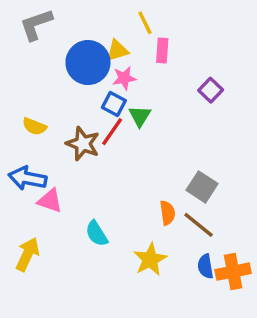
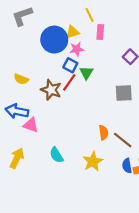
gray square: (202, 187) -> (124, 93), moved, turned -36
cyan semicircle: (97, 234) -> (56, 155), moved

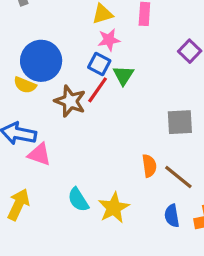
blue circle: (54, 40) -> (41, 61), moved
gray square: (124, 93) -> (180, 122), moved
yellow star: (93, 161) -> (114, 208), moved
blue semicircle: (127, 166) -> (172, 216), moved

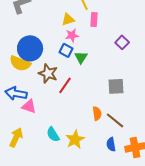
yellow semicircle: (25, 85) -> (20, 63), size x1.5
red line: (98, 90) -> (65, 85), moved

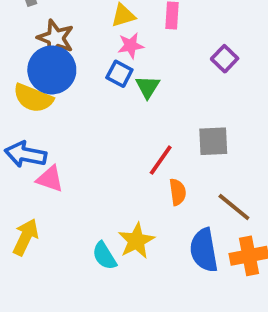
brown star: (48, 73) -> (56, 38), moved
red line: (65, 85) -> (161, 160), moved
brown line: (115, 120) -> (234, 207), moved
cyan semicircle: (53, 134) -> (104, 256), moved
blue semicircle: (111, 144) -> (204, 250), size x1.6

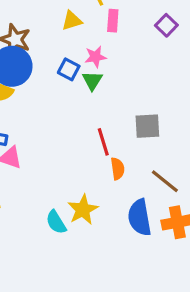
pink star: (131, 46) -> (95, 57), moved
purple square: (225, 59) -> (166, 25), moved
red line: (161, 160) -> (103, 142), turned -52

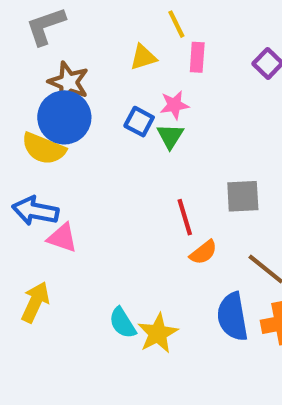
orange semicircle: (118, 169) -> (203, 252), turned 60
yellow star: (83, 210) -> (158, 333), moved

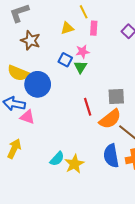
blue circle: (64, 117) -> (38, 84), moved
orange semicircle: (203, 252) -> (110, 119), moved, size x1.6
cyan semicircle: (122, 323) -> (57, 159), turned -105

